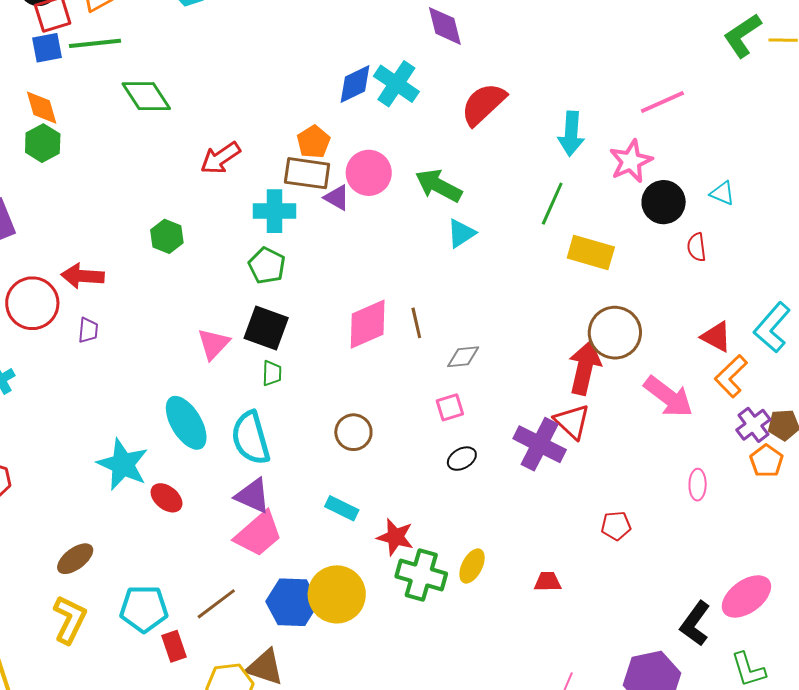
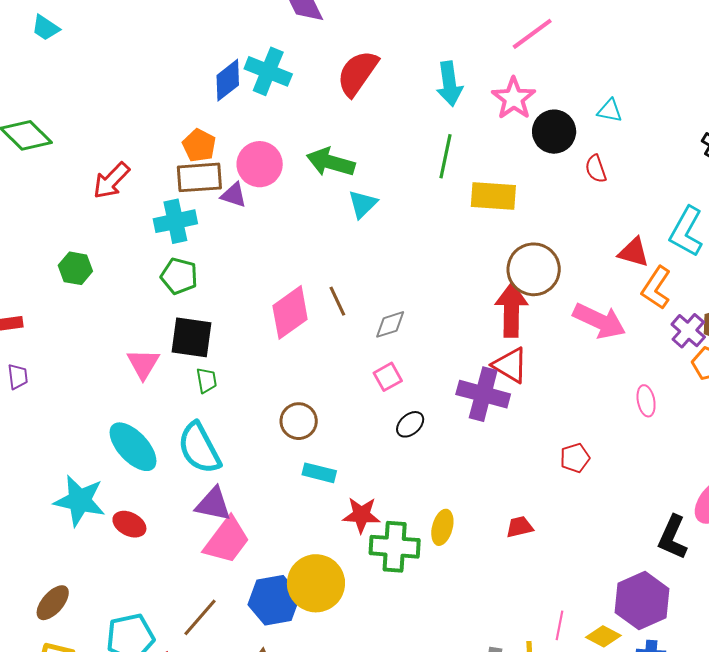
cyan rectangle: (342, 508) -> (319, 473), moved

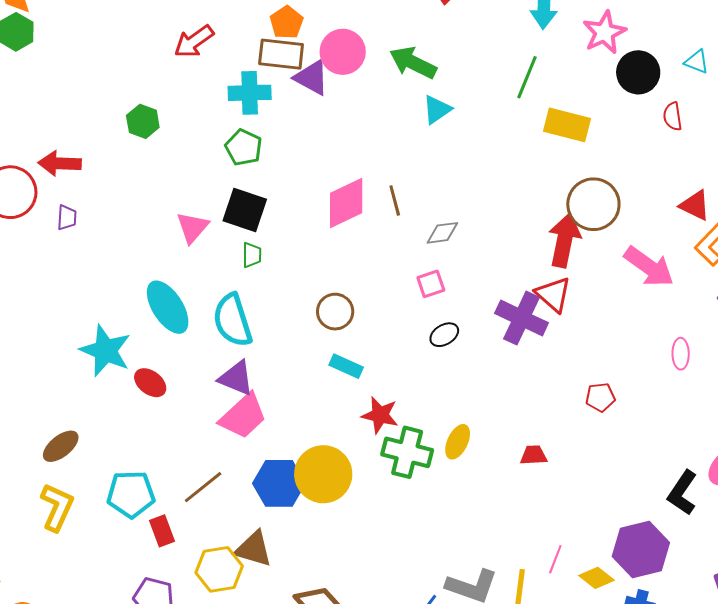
purple triangle: (234, 195) -> (312, 78), size x1.4

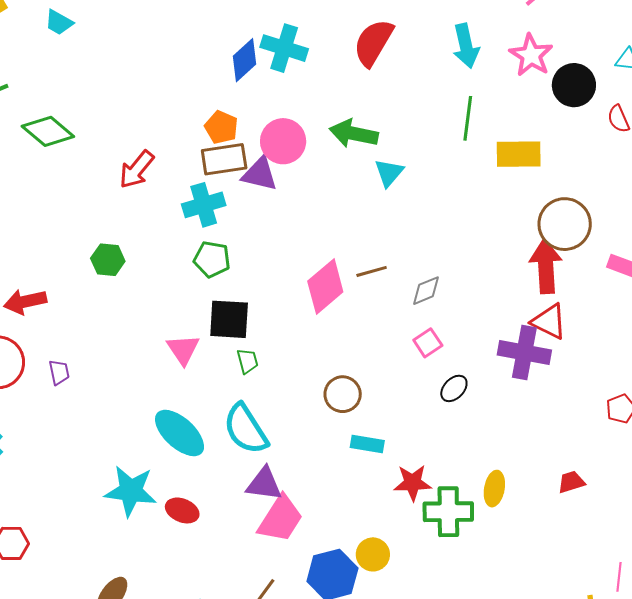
red arrow: (60, 163) -> (25, 302), moved
brown line: (395, 200) -> (372, 271), turned -76
yellow circle: (323, 474) -> (373, 554), size x0.6

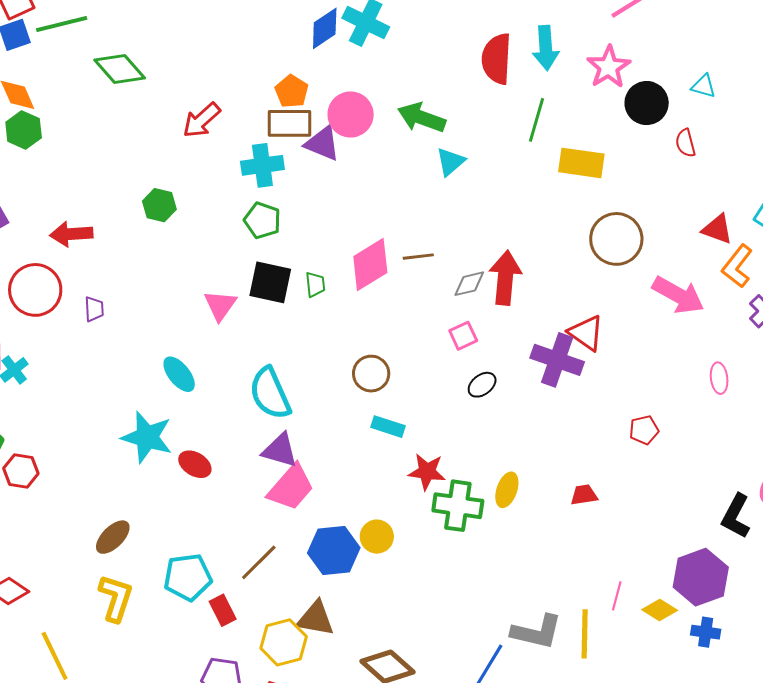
red semicircle: (373, 43) -> (497, 59), moved, turned -36
red arrow: (546, 266) -> (505, 278), moved
green trapezoid: (248, 361) -> (315, 284), moved
cyan ellipse: (180, 433) -> (179, 374), moved, size x0.7

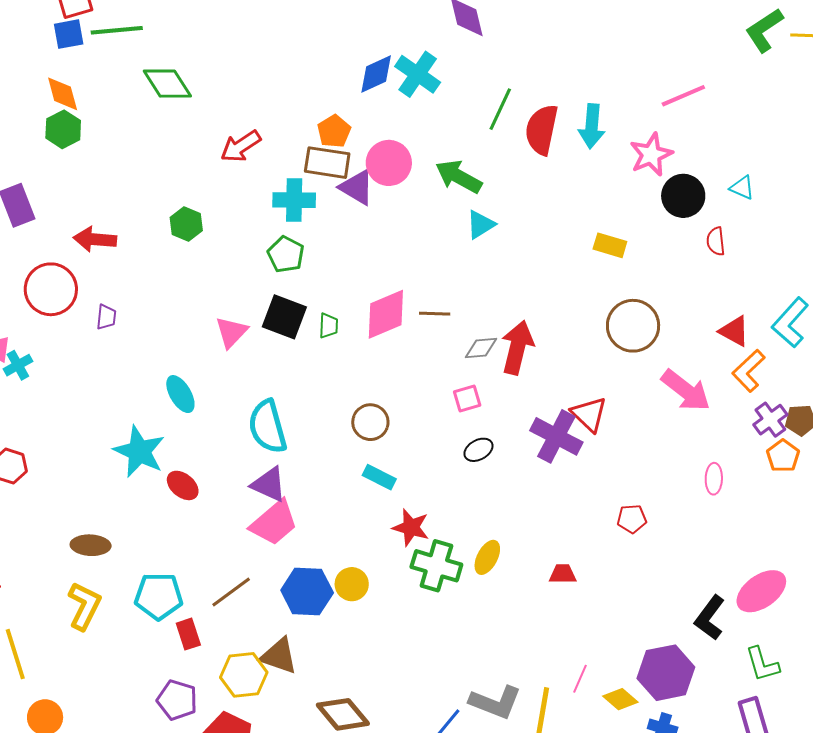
green line: (537, 120) -> (500, 109), moved
yellow rectangle: (581, 163) -> (610, 245), size x0.7
brown ellipse: (113, 537) -> (91, 545), turned 39

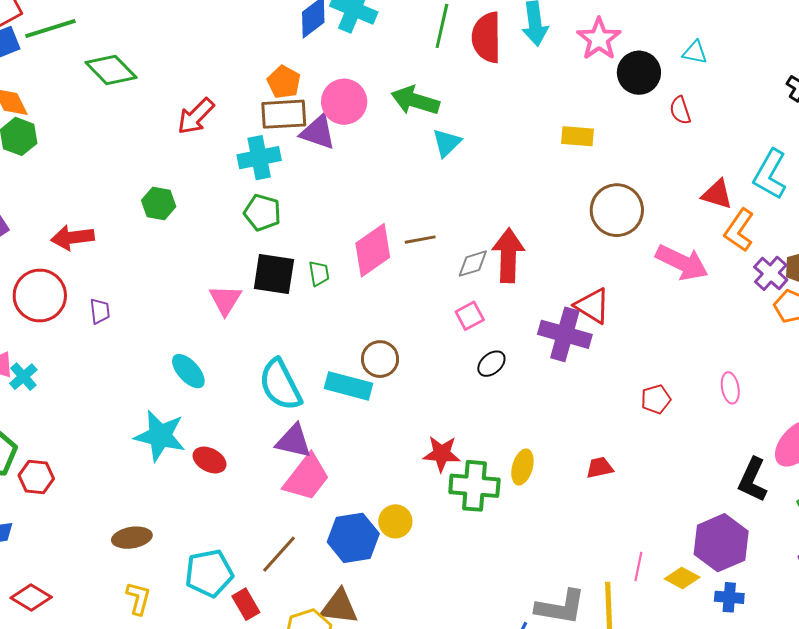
cyan rectangle: (379, 477) -> (348, 386), moved, size x1.4
pink ellipse: (714, 479) -> (730, 388), moved
yellow L-shape: (84, 606) -> (138, 598), size x0.7

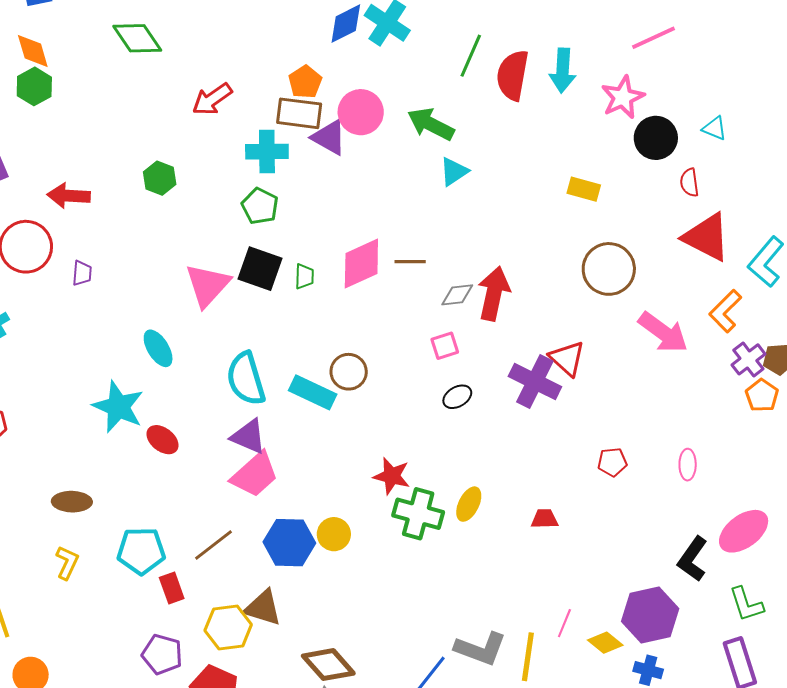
red triangle: (717, 194) -> (707, 237), moved, size x1.6
pink triangle: (225, 300) -> (207, 285), size x1.4

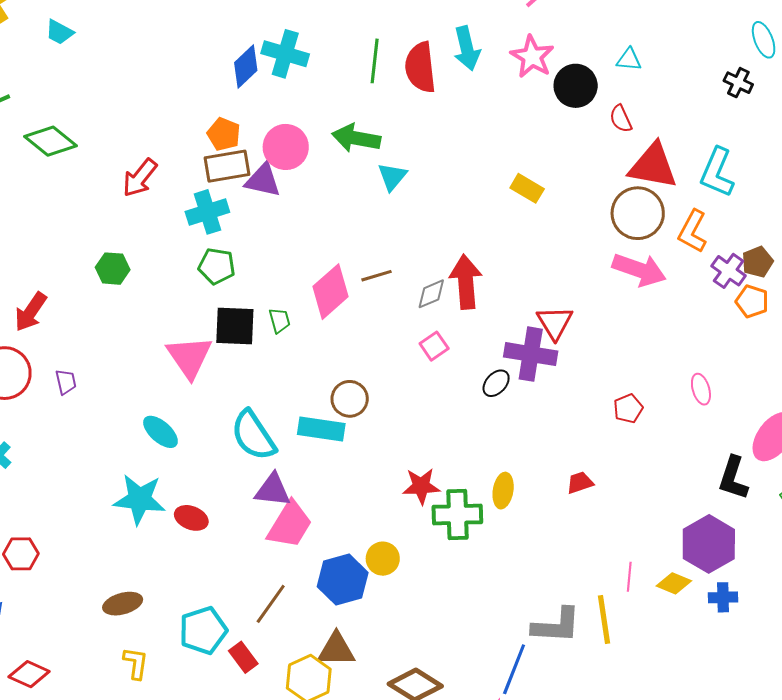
yellow rectangle: (584, 189) -> (527, 188), moved, turned 32
red arrow: (69, 196) -> (31, 312), turned -42
brown circle: (609, 269) -> (638, 213), moved
red triangle: (567, 358) -> (555, 323), turned 33
black ellipse: (457, 397) -> (496, 383), moved

